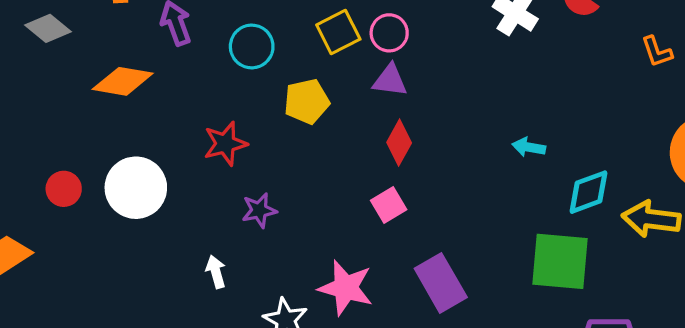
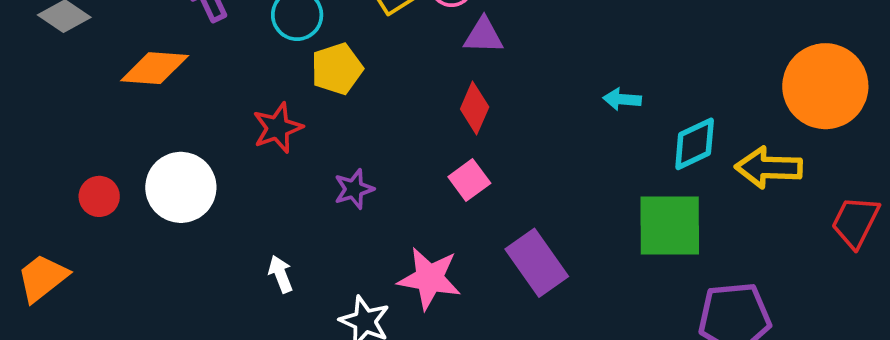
purple triangle: (390, 80) -> (483, 36), moved
yellow pentagon: (307, 101) -> (337, 69), moved
purple star: (259, 210) -> (354, 189), moved

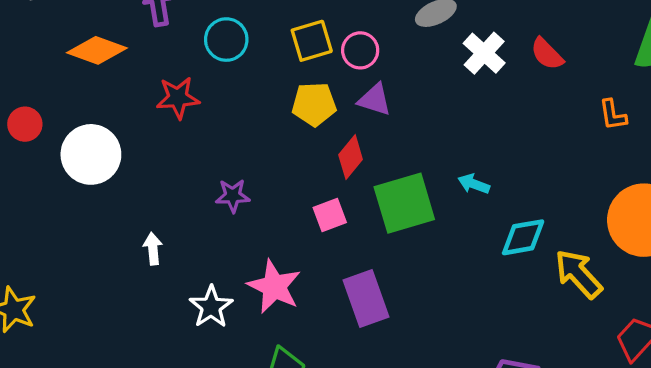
yellow pentagon: (337, 69) -> (314, 104), moved
red star: (278, 128) -> (178, 98), moved
yellow arrow: (769, 168) -> (578, 274), turned 30
red circle: (99, 196) -> (25, 124), moved
green square: (670, 225) -> (404, 203), moved, turned -32

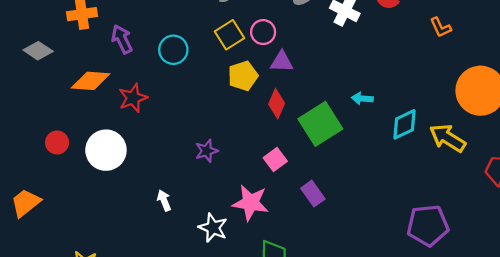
red star: (178, 98) -> (133, 98), moved
pink square: (330, 215) -> (275, 160), moved
purple rectangle: (366, 299) -> (313, 194), size x0.7

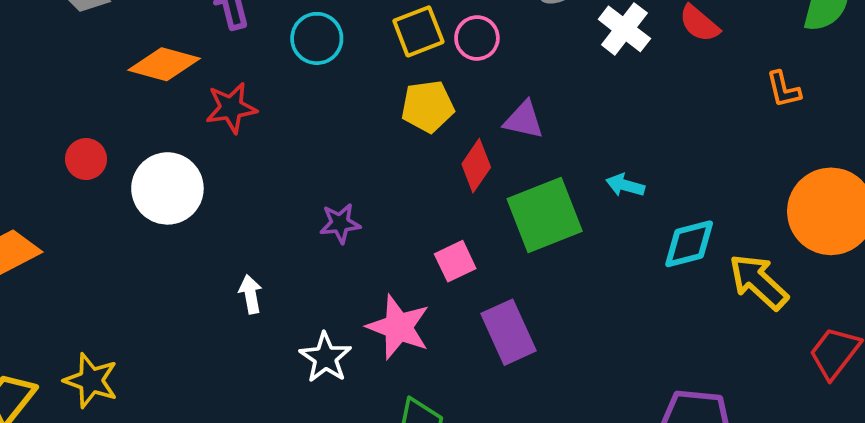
purple triangle: (282, 62) -> (524, 120), moved
purple rectangle: (313, 194) -> (509, 332), size x1.4

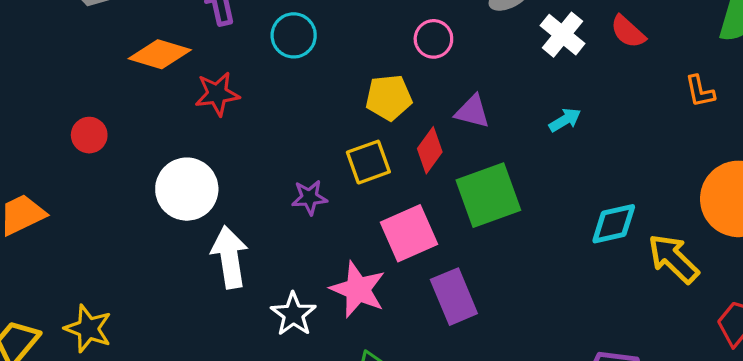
yellow square: (418, 31) -> (368, 162), moved
cyan arrow: (625, 185) -> (565, 120), moved, turned 132
white circle: (167, 188) -> (187, 189), moved
pink square: (455, 261) -> (409, 233), size x1.6
white arrow: (250, 294) -> (230, 257), size x1.8

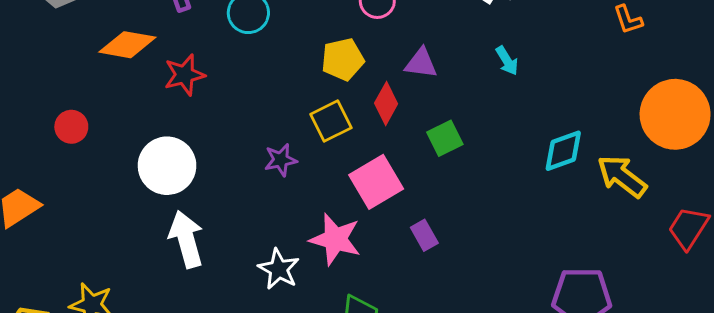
cyan arrow: (565, 120) -> (507, 61), turned 96
green square: (488, 195) -> (445, 138), size x0.6
white arrow: (230, 257) -> (186, 239), moved
purple rectangle: (454, 297) -> (424, 235), size x0.6

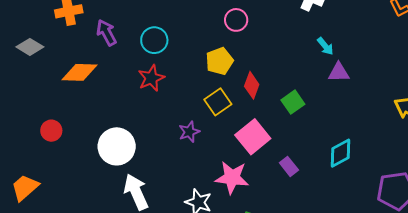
purple triangle: (421, 63) -> (339, 72), moved
red star: (185, 75) -> (151, 78), moved
cyan diamond: (563, 151) -> (340, 153), moved

